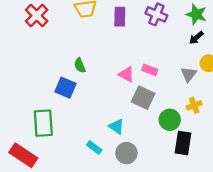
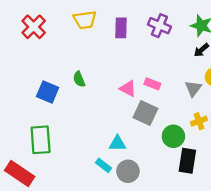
blue square: (65, 88) -> (48, 92), moved
cyan triangle: (116, 126) -> (117, 143), turned -35
cyan rectangle: (94, 148) -> (104, 165), moved

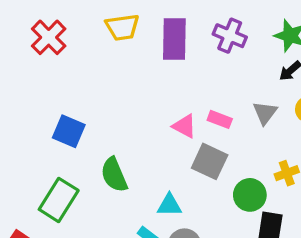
purple rectangle: (121, 28) -> (174, 39), size x1.4
green semicircle: (79, 79) -> (114, 175), moved, size x1.5
gray triangle: (193, 89) -> (265, 113), moved
green rectangle: (41, 140) -> (59, 200), turned 36

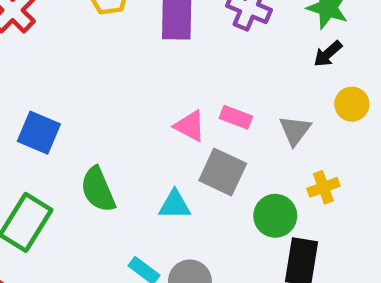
gray triangle: (265, 113) -> (295, 130), moved
cyan triangle: (169, 205) -> (175, 205), moved

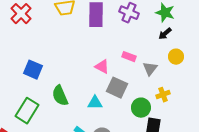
pink rectangle: (236, 117) -> (129, 57), moved

